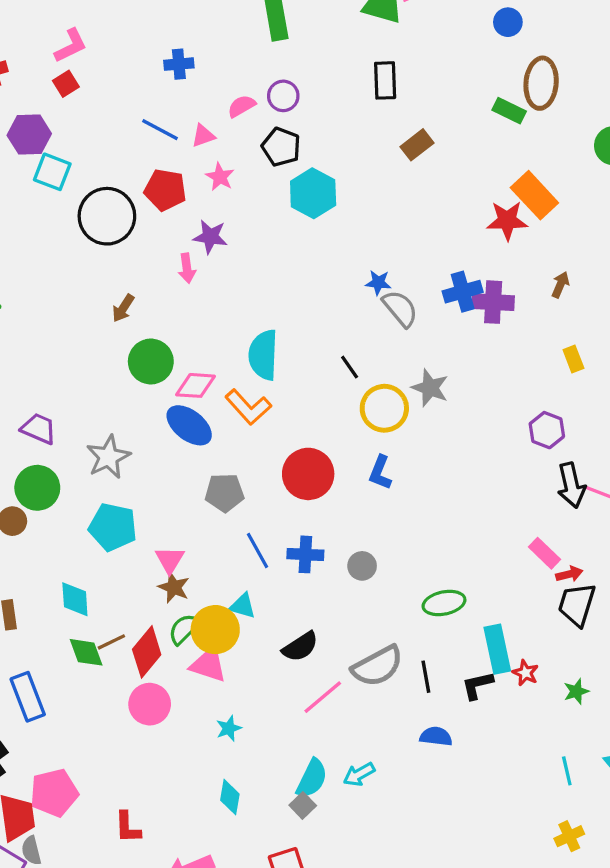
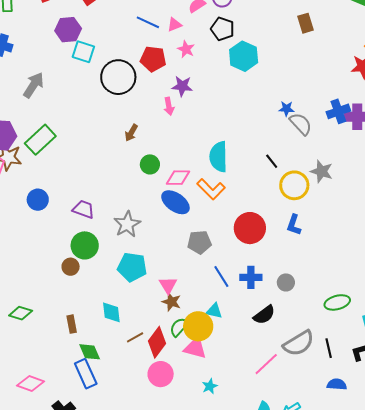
brown rectangle: (417, 145) -> (306, 23), turned -66
green circle: (151, 362) -> (150, 164), size x0.7
black semicircle: (300, 647) -> (264, 315), moved
green diamond: (86, 652) -> (90, 352), moved

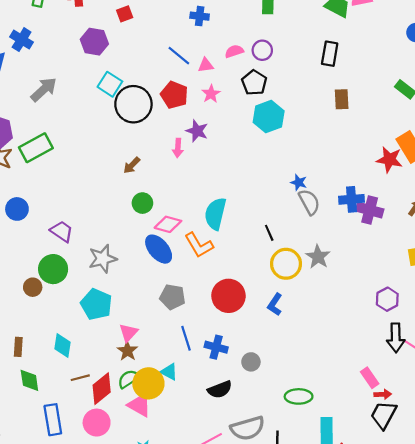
cyan square: (83, 52) -> (110, 84), moved
blue rectangle: (86, 374) -> (53, 420), moved

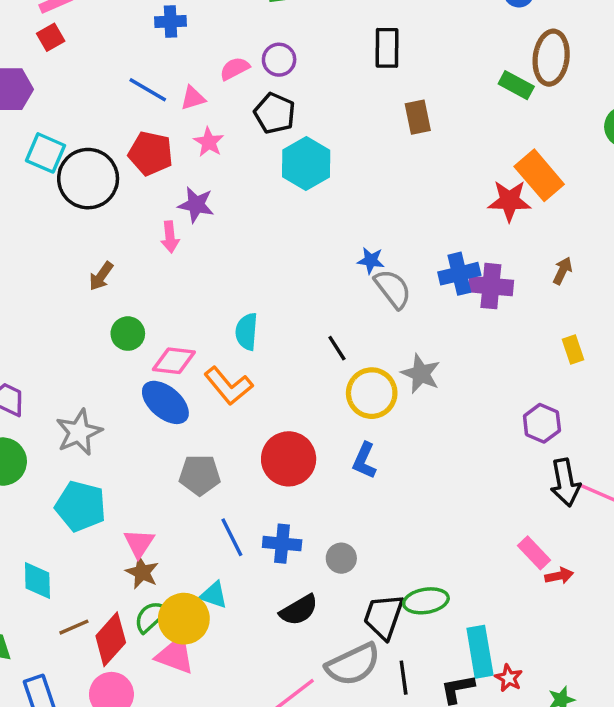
cyan semicircle: (215, 214) -> (247, 332), size x0.7
black trapezoid: (384, 415) -> (384, 617), moved

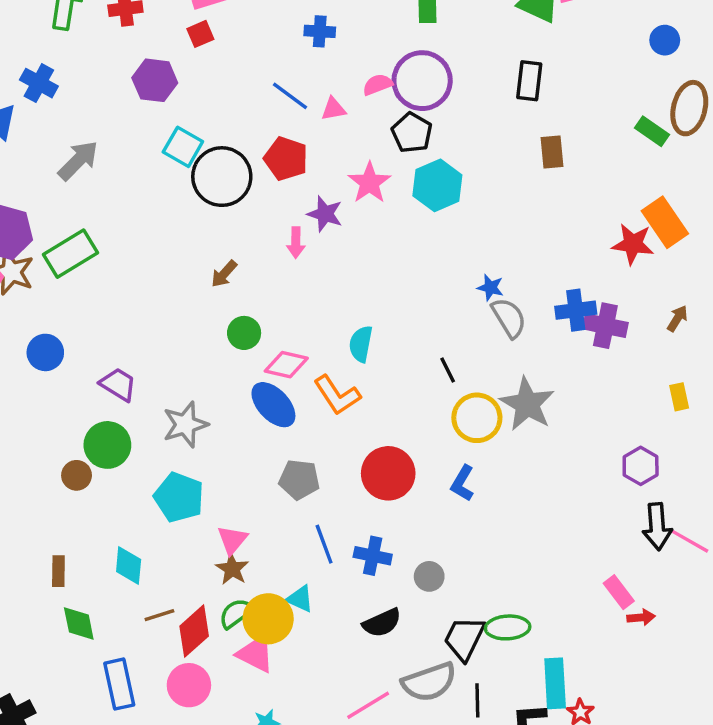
purple circle: (279, 60) -> (422, 81), size x1.8
pink star: (209, 142) -> (370, 183), moved, size x1.4
gray star: (421, 374) -> (527, 404), size x1.4

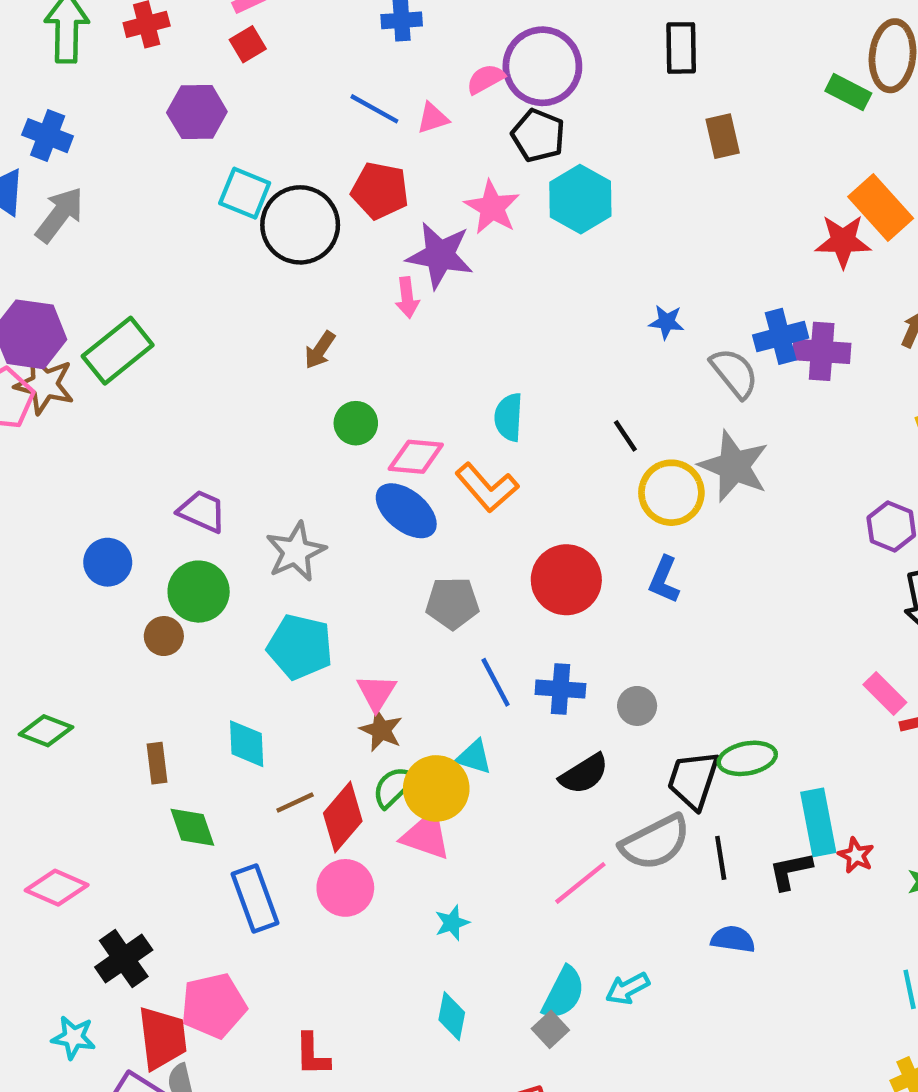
gray arrow: (78, 160) -> (60, 215), moved
purple star: (325, 214) -> (440, 255), size x1.4
gray semicircle: (509, 318) -> (734, 373), moved
blue circle: (45, 352) -> (108, 562), moved

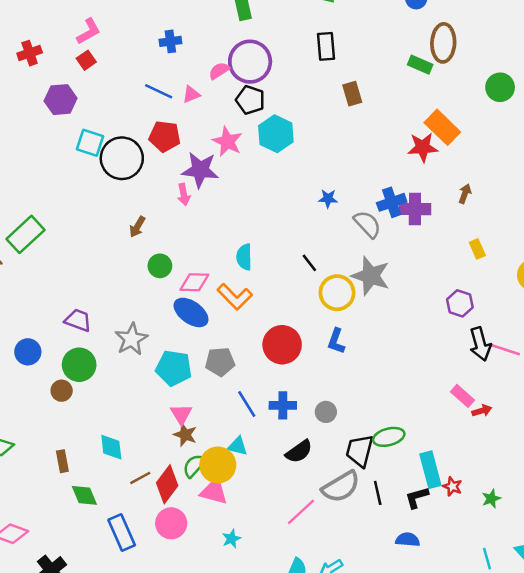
cyan pentagon: (300, 647) -> (174, 368), moved
blue semicircle: (733, 939) -> (408, 540), moved

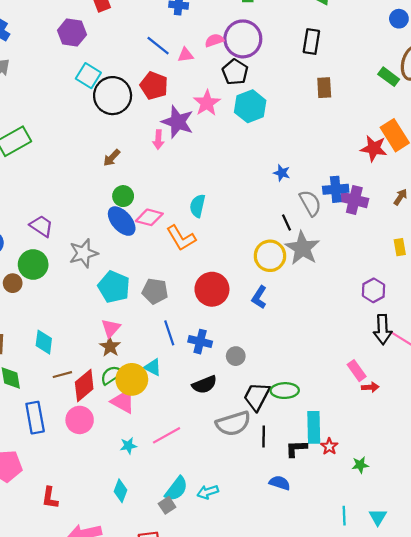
black line: (309, 263) -> (286, 222), moved
blue ellipse: (191, 312) -> (122, 221), moved
pink line: (301, 512) -> (167, 435), moved

